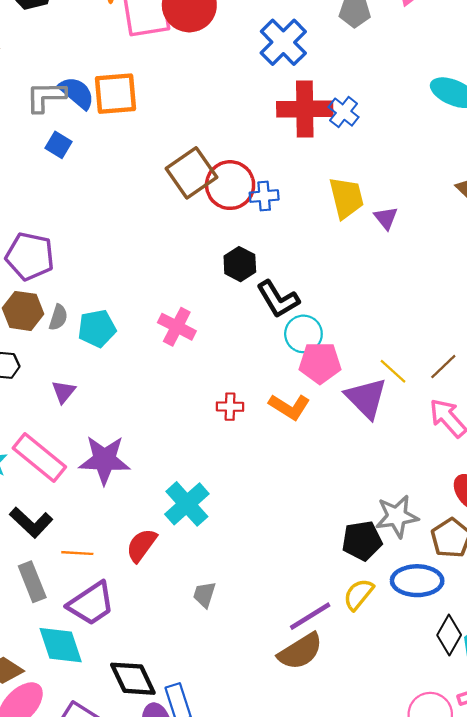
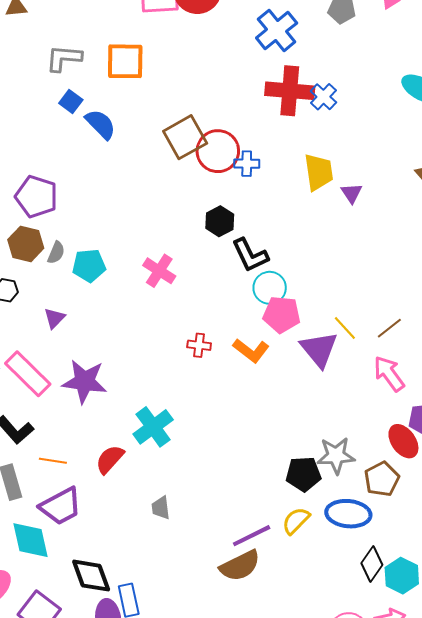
blue semicircle: (77, 93) -> (101, 124), moved
gray trapezoid: (204, 595) -> (161, 508), turned -30

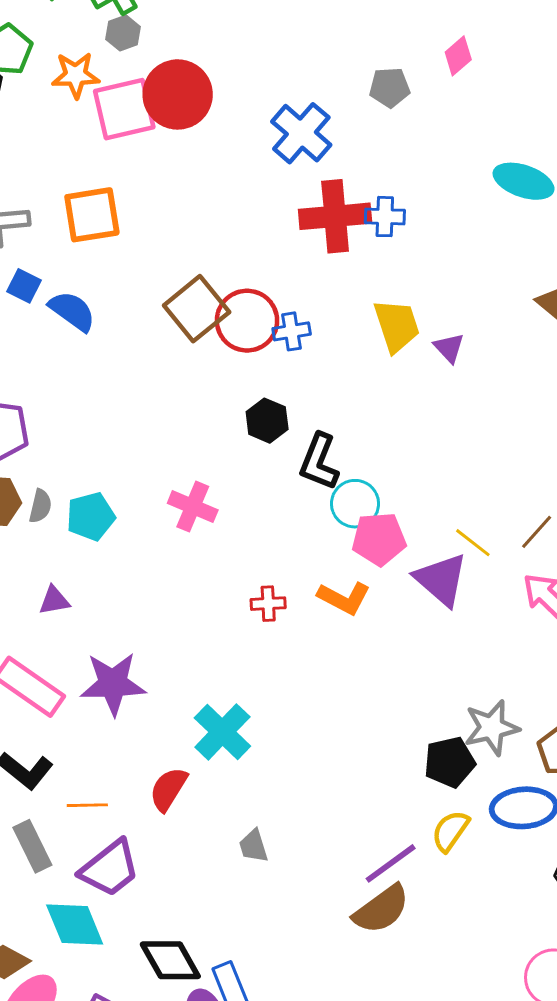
blue cross: (323, 97) -> (385, 217), turned -32
black L-shape: (250, 255) -> (319, 462), turned 57
purple triangle: (54, 318) -> (54, 600), turned 45

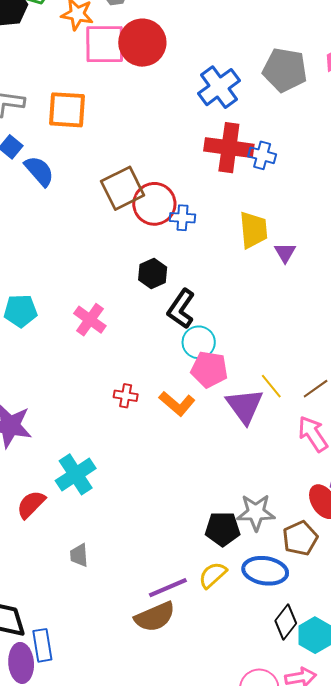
gray pentagon: (390, 87) -> (285, 70), size x1.6

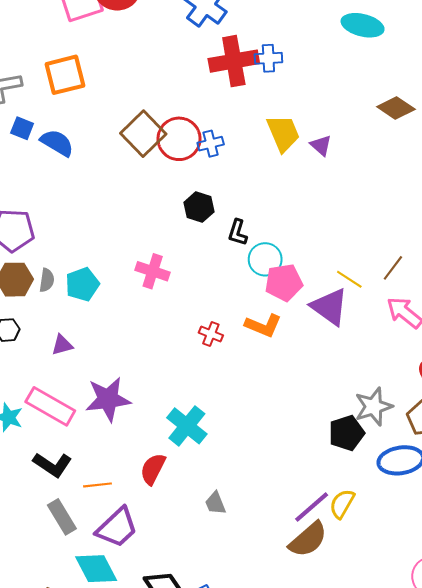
black L-shape: (181, 309) -> (238, 232), size x0.7
red cross: (126, 396) -> (211, 334), turned 30
yellow semicircle: (213, 575) -> (342, 504), moved

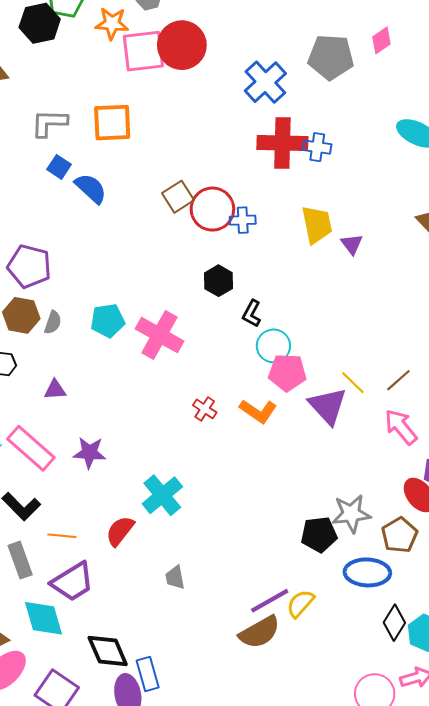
brown square: (143, 134) -> (178, 197), size x0.7
pink cross: (153, 271) -> (159, 335), size x1.4
cyan pentagon: (82, 284) -> (108, 321), moved
purple star: (108, 399) -> (89, 453), size x0.7

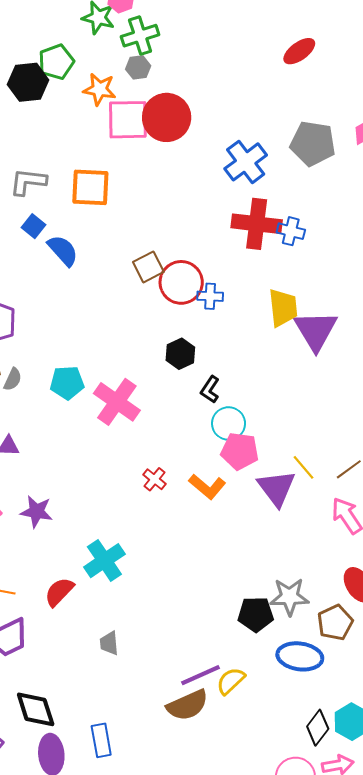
purple triangle: (352, 244) -> (316, 330), size x2.0
black diamond: (394, 623) -> (318, 728), moved
blue rectangle: (148, 674) -> (101, 740), moved

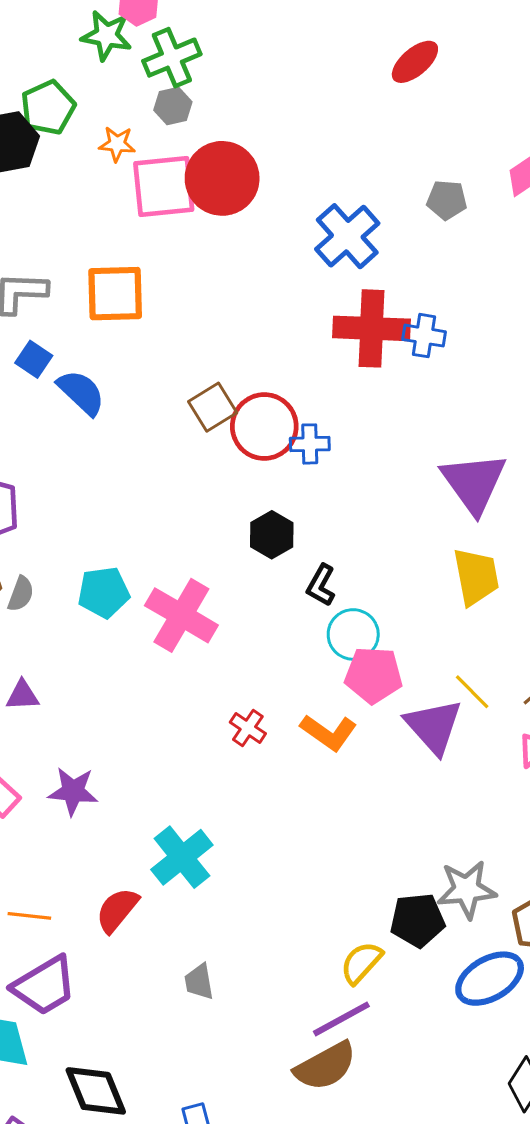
orange star: (100, 89) -> (117, 144), size x0.7
gray pentagon: (313, 143) -> (447, 200), size x0.6
yellow trapezoid: (283, 308) -> (476, 577), moved
blue ellipse: (300, 656) -> (490, 979), turned -33
yellow semicircle: (231, 681) -> (361, 963), moved

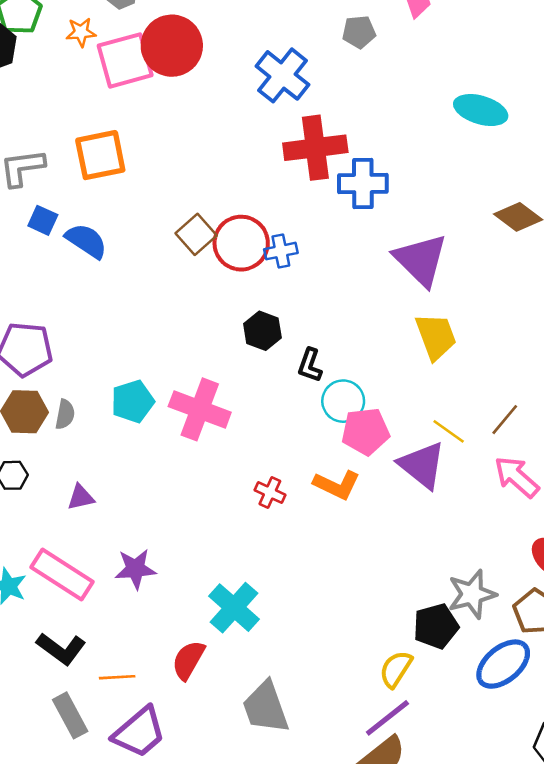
blue cross: (424, 336) -> (363, 184), moved, size x1.4
gray trapezoid: (199, 982) -> (266, 707), size x1.8

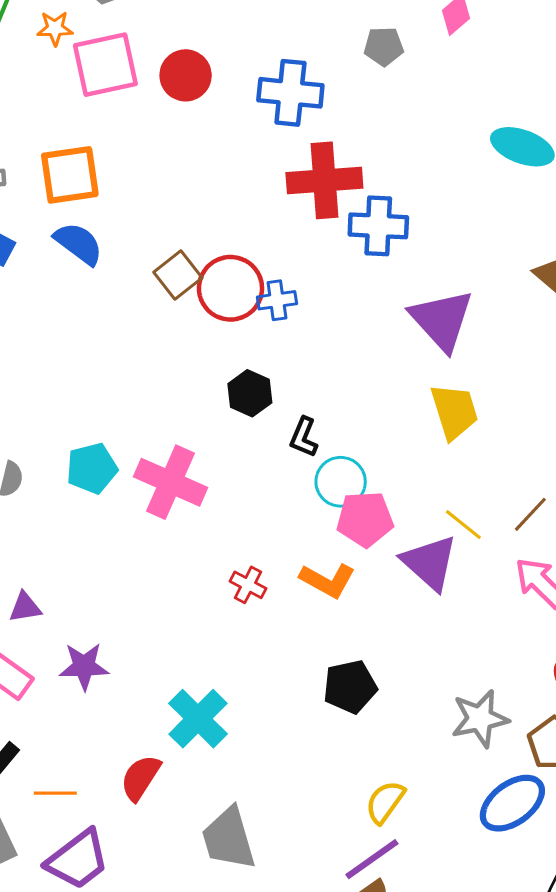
red circle: (172, 46) -> (186, 75), moved, size x0.7
blue cross: (282, 75) -> (290, 93), turned -36
blue semicircle: (86, 241) -> (79, 244), moved
purple triangle: (81, 497) -> (25, 607), moved
black pentagon: (436, 626) -> (350, 687), moved

